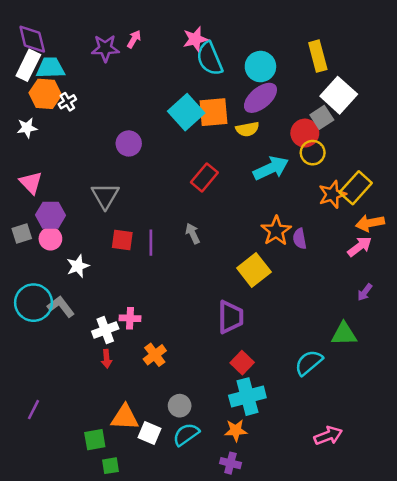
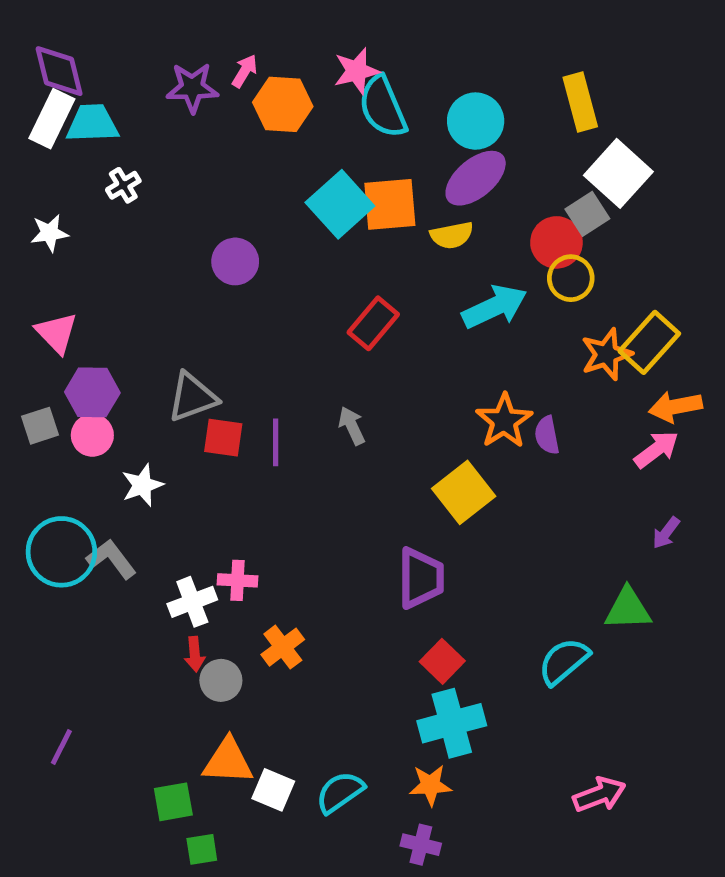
orange hexagon: (45, 94) -> (283, 104), moved
gray triangle: (105, 196) -> (192, 397), moved, turned 40
gray circle: (180, 406) -> (221, 680), moved

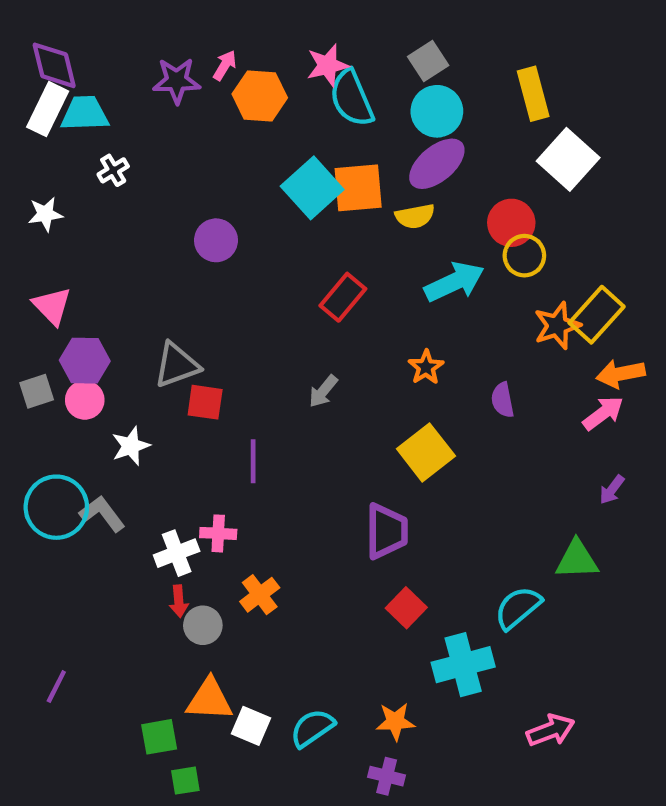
gray square: (587, 214) -> (428, 61), moved
orange star: (504, 421) -> (426, 367), moved, size x0.7
gray arrow: (352, 426) -> (323, 391), turned -116
purple line: (276, 442) -> (253, 461), moved
cyan cross: (452, 723) -> (463, 665), moved

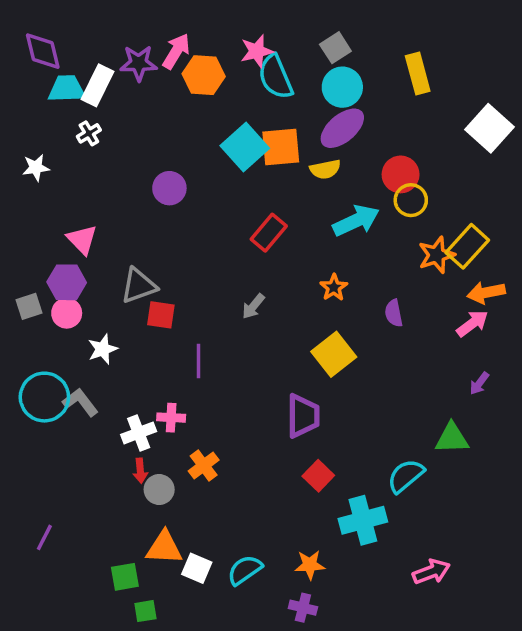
pink arrow: (225, 65) -> (176, 51), size x1.5
white rectangle: (48, 109) -> (97, 85), moved
white square: (568, 159) -> (490, 128), moved
pink triangle: (52, 306) -> (82, 240), moved

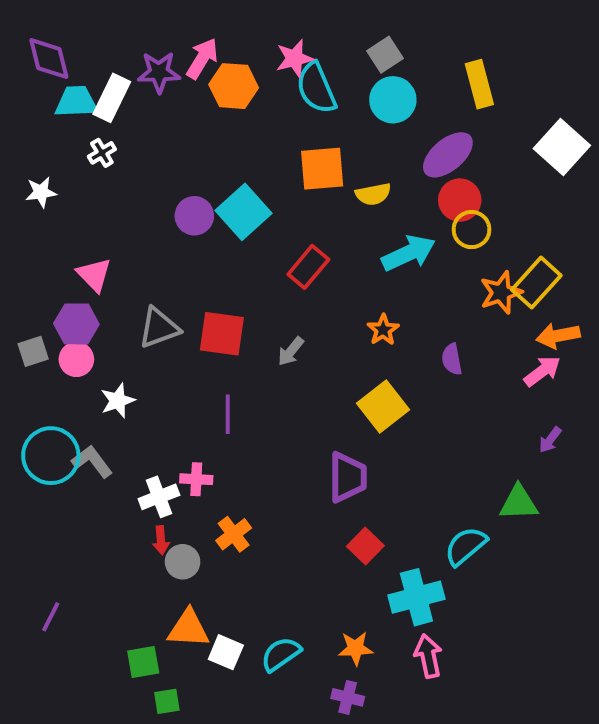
purple ellipse: (342, 128) -> (448, 155), moved
cyan square: (245, 147) -> (243, 212), moved
red square: (161, 315) -> (222, 334), moved, size x1.4
pink arrow: (431, 572) -> (428, 656), moved, turned -81

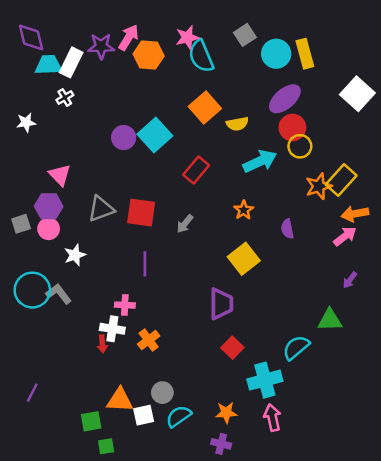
cyan circle: (393, 100) -> (276, 54), moved
orange square: (322, 169) -> (205, 107), turned -36
white cross: (159, 497) -> (112, 329), moved, turned 30
gray circle: (183, 562) -> (162, 393), moved
white square: (226, 652) -> (144, 415), turned -35

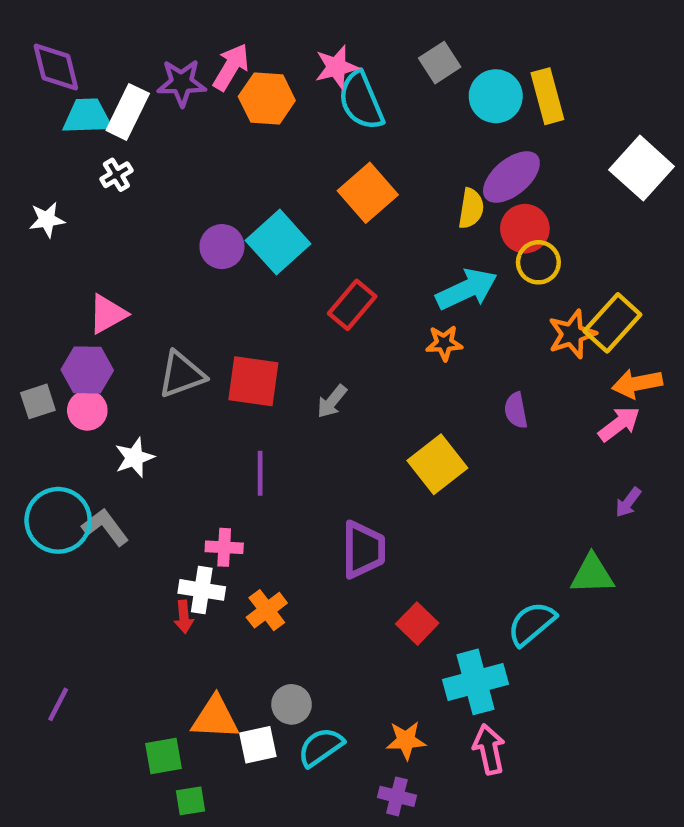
yellow semicircle: (237, 124) -> (471, 208), moved, turned -70
pink triangle: (60, 175) -> (107, 314), turned 45
orange star: (244, 210) -> (444, 343), moved, turned 30
purple trapezoid: (221, 304) -> (363, 550), moved

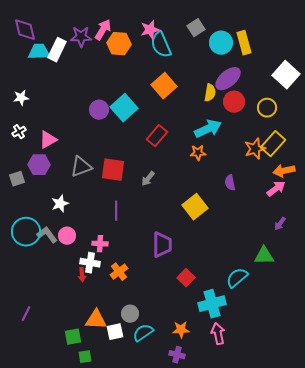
white cross: (116, 175) -> (19, 132), moved
yellow circle: (538, 262) -> (267, 108), moved
pink circle: (87, 410) -> (67, 236), moved

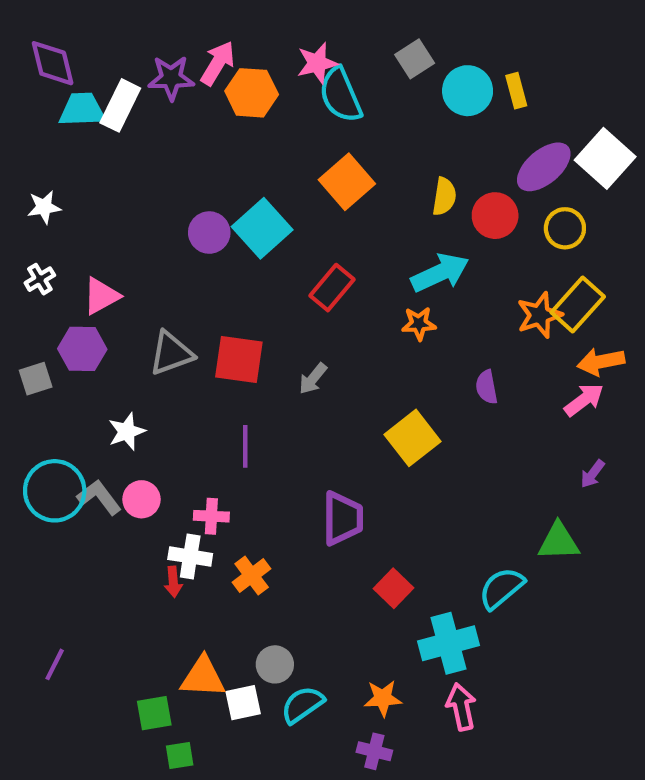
yellow rectangle: (244, 43) -> (516, 91), size x0.7
purple ellipse: (228, 79) -> (544, 167), moved

